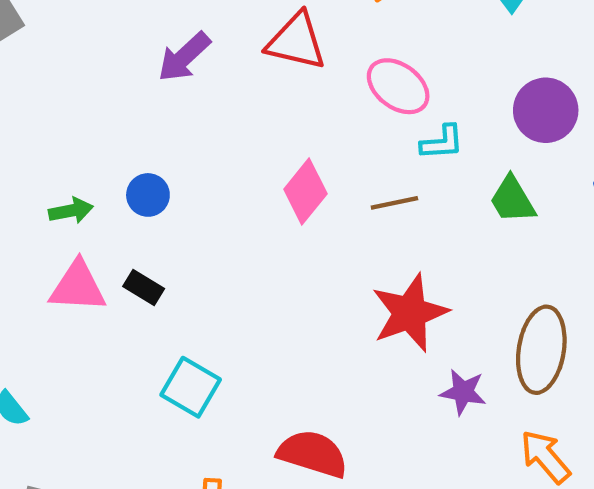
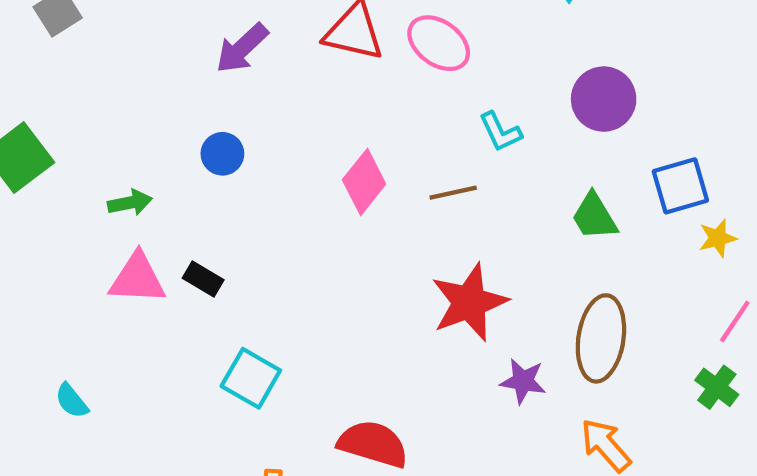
pink ellipse: (398, 86) -> (439, 43), moved
cyan L-shape: (442, 142) -> (500, 132), turned 69
blue circle: (148, 195) -> (222, 154), moved
green trapezoid: (512, 200) -> (594, 216), moved

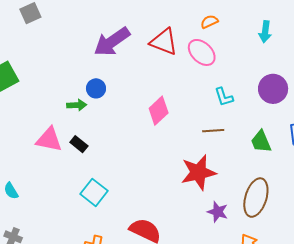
purple arrow: (242, 48) -> (112, 42), size x1.4
brown line: (453, 193) -> (213, 131), moved
green arrow: (130, 203) -> (77, 105), moved

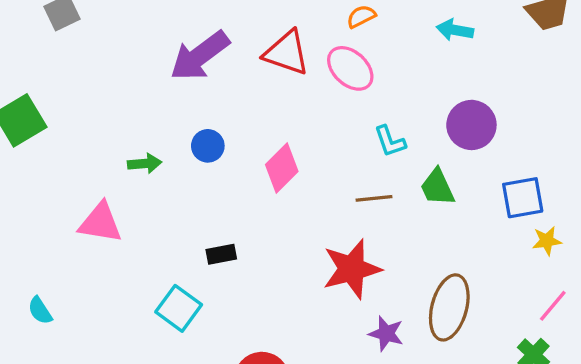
cyan arrow: (265, 32) -> (455, 30), turned 95
blue circle: (96, 88) -> (208, 146), moved
green trapezoid: (261, 142) -> (437, 187), moved
black rectangle: (79, 144) -> (221, 254), moved, turned -48

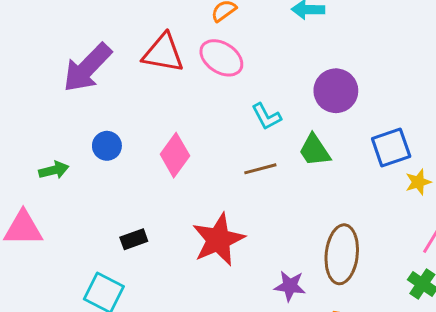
red star: (352, 269) -> (218, 240), moved

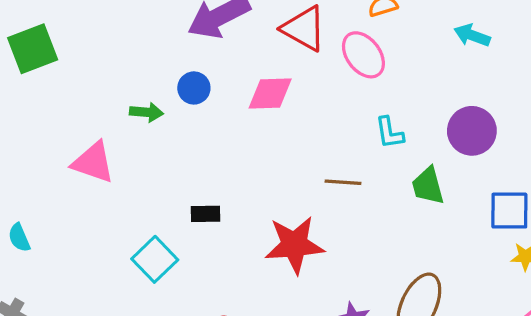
blue circle: (107, 146) -> (194, 88), moved
pink diamond: (175, 155) -> (270, 93), moved, turned 33
brown line: (260, 169) -> (343, 182), moved

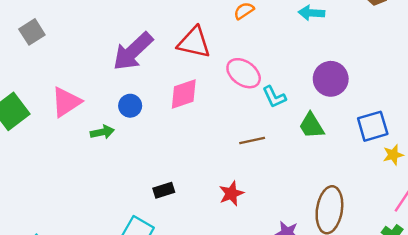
pink ellipse: (363, 55) -> (244, 73), moved
pink triangle: (93, 162) -> (66, 102), moved, turned -36
red star: (294, 245) -> (231, 194), size x0.6

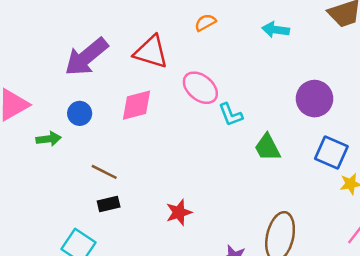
purple circle: (331, 79) -> (315, 99), moved
blue square: (373, 126) -> (331, 153), turned 36
brown line: (252, 140) -> (104, 172), moved, turned 35

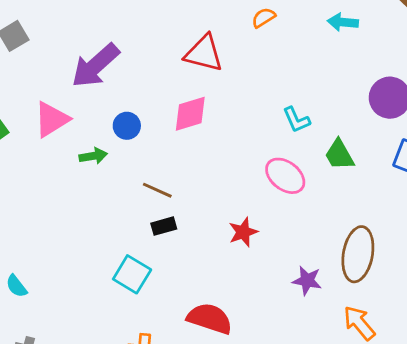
purple arrow: (86, 57) -> (95, 66), moved
pink ellipse: (200, 88) -> (285, 176), moved

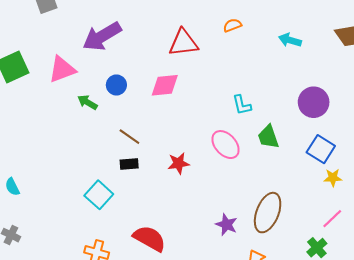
red triangle: (204, 53) -> (183, 43), turned -32
green arrow: (93, 156) -> (87, 102), turned -150
red star: (243, 232) -> (179, 163), moved

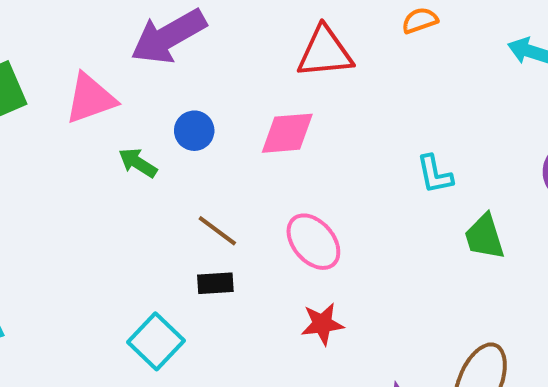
pink ellipse: (226, 145) -> (313, 242), moved
red star: (179, 163) -> (322, 324), moved

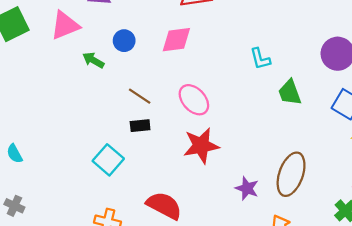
red star: (322, 324) -> (201, 146), size x1.5

